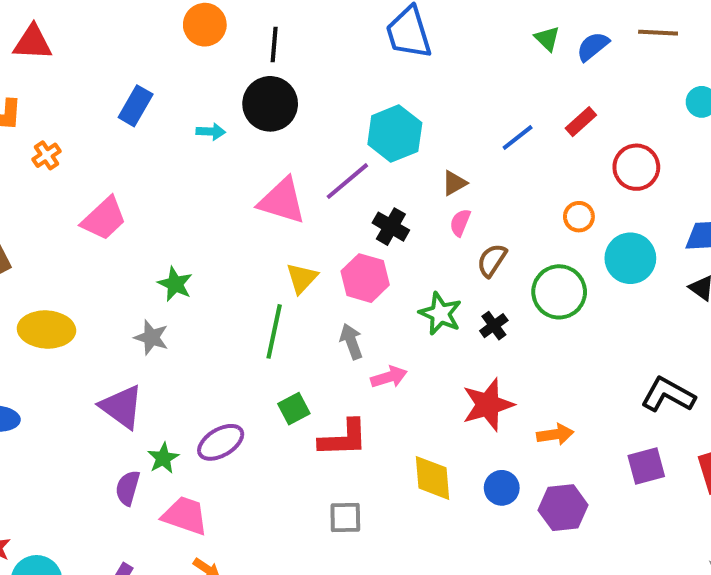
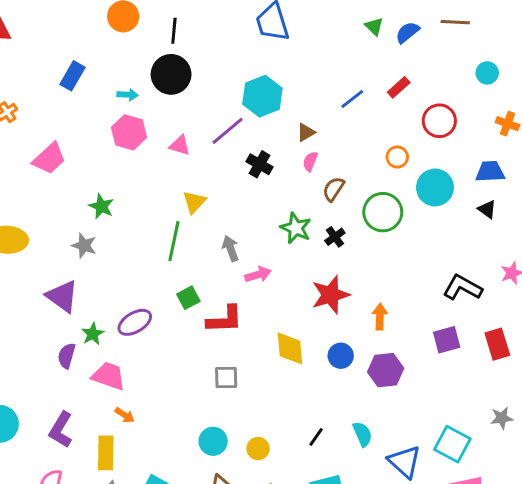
pink triangle: (282, 201) -> (180, 145), size x0.6
pink hexagon: (365, 278) -> (129, 132), moved
orange arrow: (555, 434) -> (380, 317), turned -80

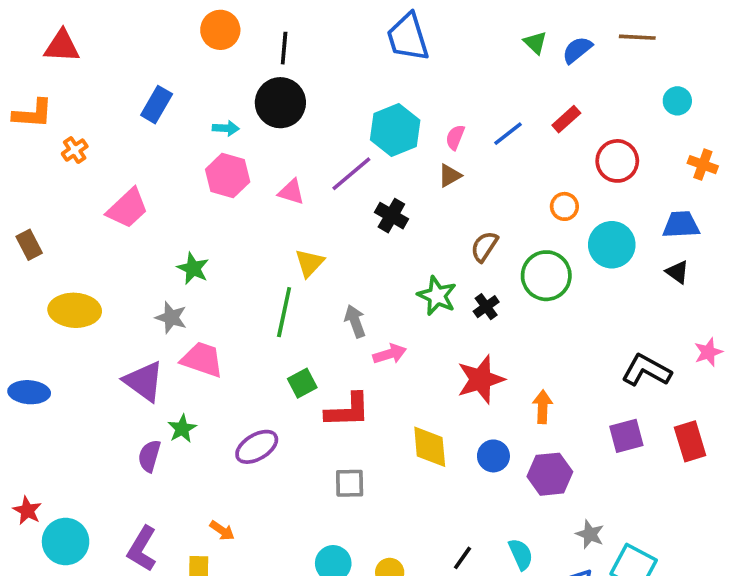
pink semicircle: (310, 161) -> (455, 137), moved
purple ellipse: (135, 322) -> (257, 447), moved
pink trapezoid: (109, 376) -> (202, 359), moved
gray star: (502, 418) -> (590, 534), moved, turned 30

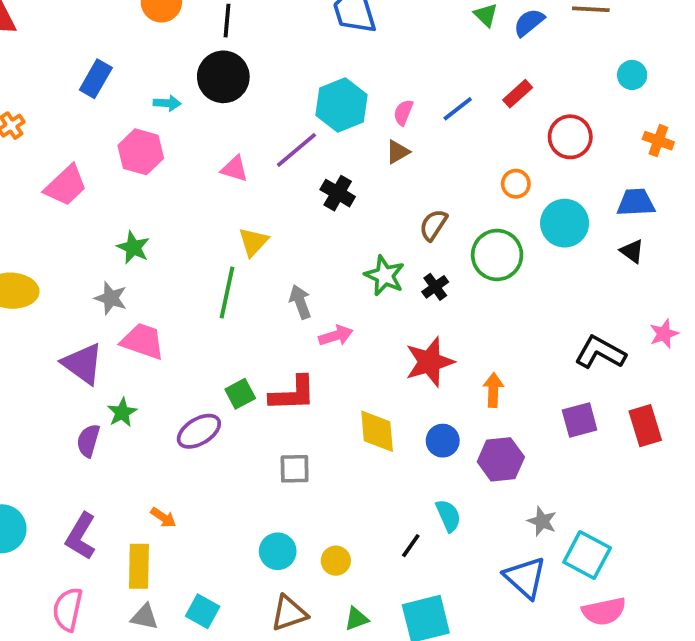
pink hexagon: (228, 176) -> (141, 152), moved
green square: (302, 383) -> (240, 394), moved
cyan semicircle: (521, 554) -> (448, 516), moved

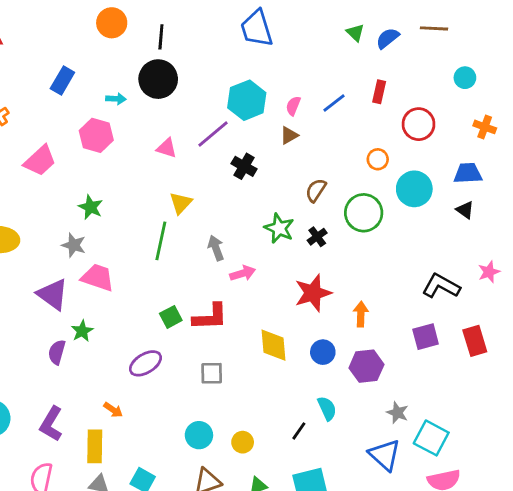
red rectangle: (518, 94) -> (379, 92), turned -35
purple ellipse: (199, 431) -> (145, 363), moved

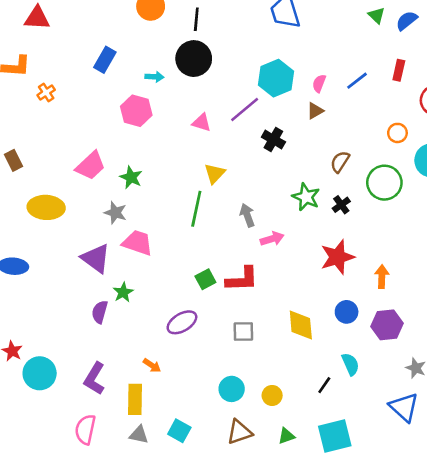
pink trapezoid: (40, 161) -> (91, 166), moved
yellow diamond: (274, 345) -> (301, 325), moved

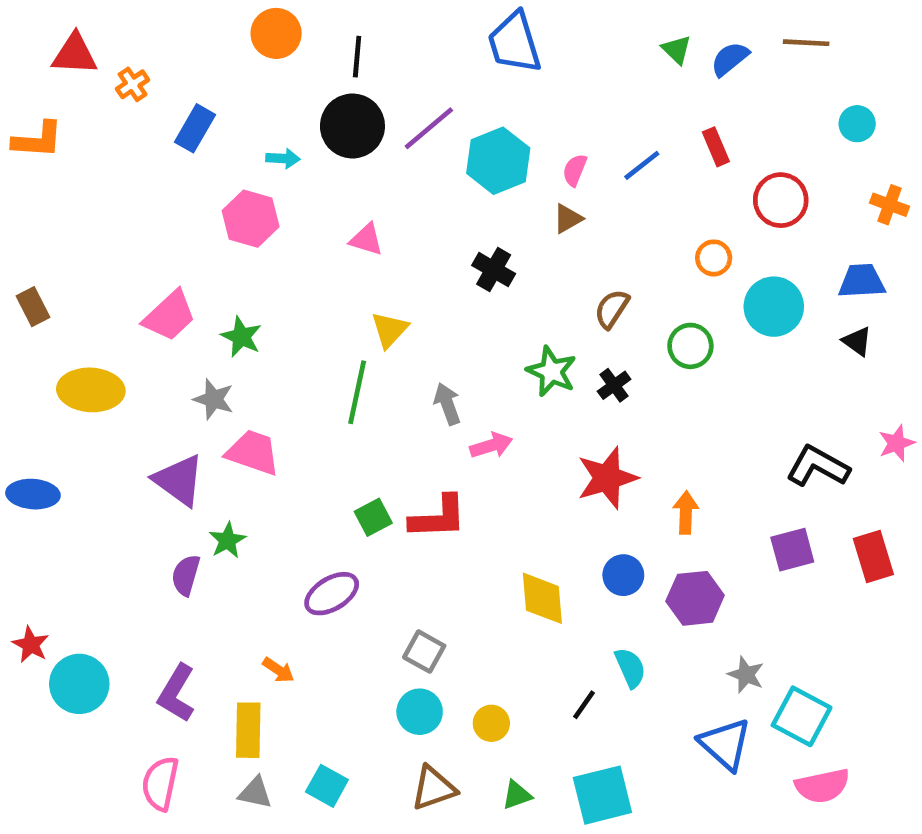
red rectangle: (399, 70) -> (716, 147), turned -36
orange cross: (46, 92) -> (133, 84), moved
purple line: (245, 109) -> (429, 128), moved
green circle: (384, 183) -> (690, 346), size x0.7
gray square: (243, 331) -> (424, 652), moved, turned 30

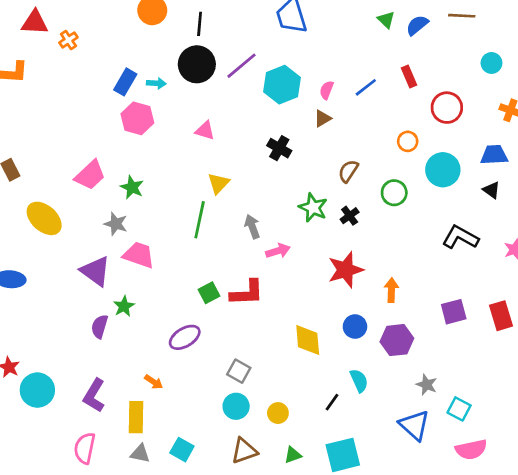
blue rectangle: (195, 128) -> (125, 82), moved
yellow ellipse: (91, 390) -> (44, 218), turned 39
black L-shape: (818, 466) -> (460, 237), moved
cyan square: (802, 716) -> (459, 409), size x0.7

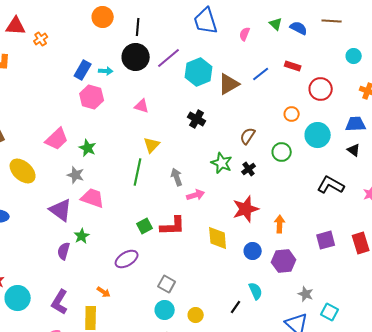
blue semicircle: (417, 25) -> (299, 28), turned 66
red rectangle: (409, 76) -> (293, 66), turned -49
pink semicircle: (327, 90) -> (245, 34), moved
brown triangle: (323, 118) -> (229, 84), moved, size x1.6
yellow diamond: (308, 340) -> (218, 238), moved

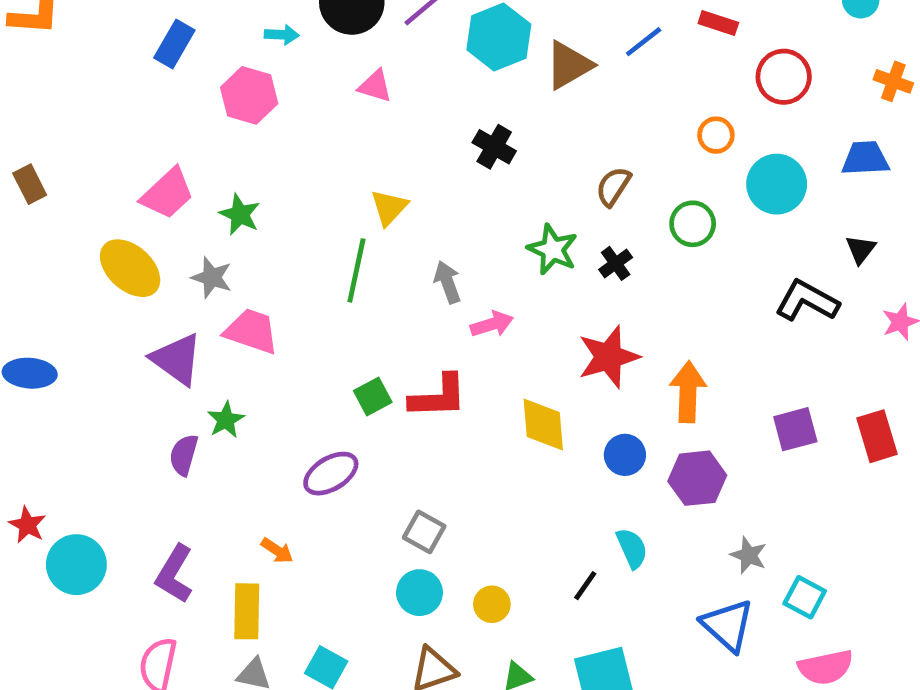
blue rectangle: (83, 70) -> (174, 44), moved
pink triangle: (142, 106) -> (375, 86), moved
black triangle: (354, 150) -> (861, 249), moved, turned 32
yellow ellipse: (23, 171) -> (130, 268), moved
orange arrow: (280, 224) -> (688, 392), size x1.4

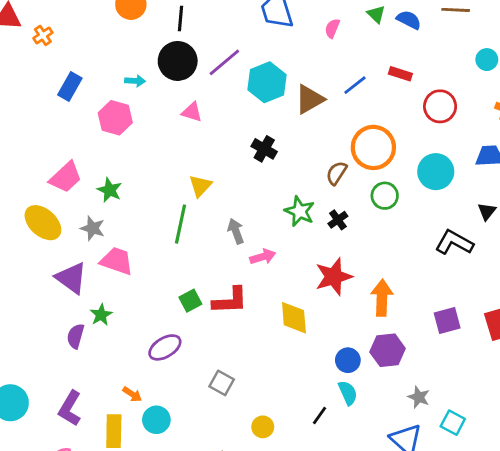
orange circle: (716, 135) -> (373, 147), moved, size x2.0
blue circle: (625, 455) -> (348, 360), moved
cyan circle: (420, 593) -> (156, 420), moved

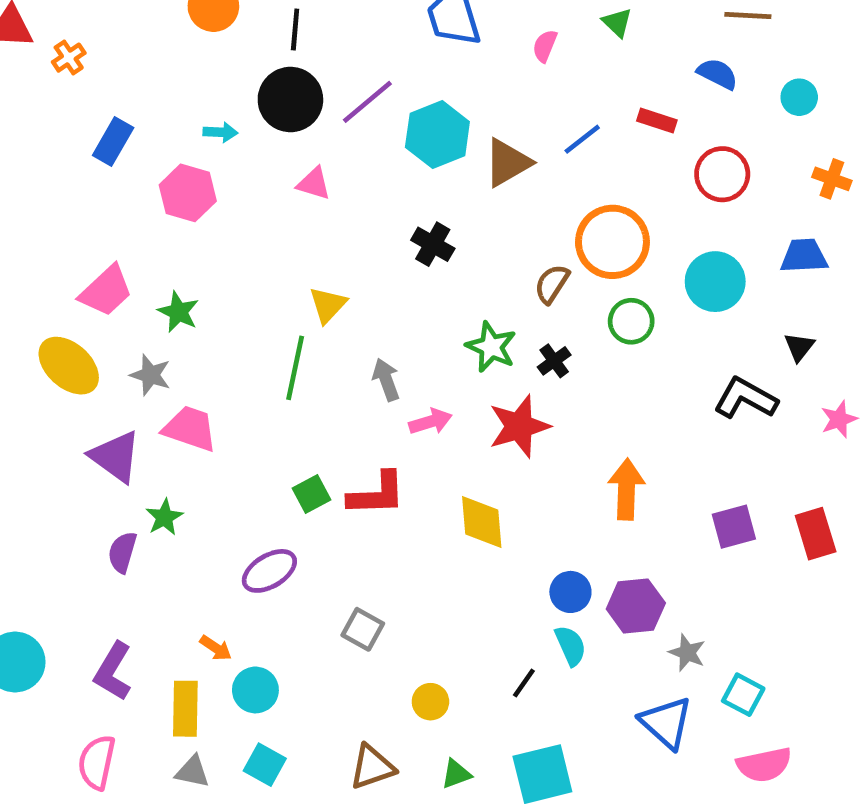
blue semicircle: (409, 20) -> (718, 74), moved
red star: (334, 277) -> (519, 426), moved
purple hexagon: (388, 350) -> (636, 606), moved

